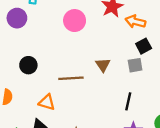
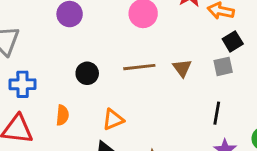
brown line: (71, 78) -> (139, 67), moved
orange triangle: (47, 102) -> (113, 120), turned -36

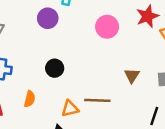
brown line: (139, 67) -> (97, 100), moved

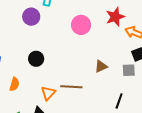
brown triangle: (132, 76) -> (101, 66), turned 32
orange triangle: (70, 109) -> (48, 93), turned -35

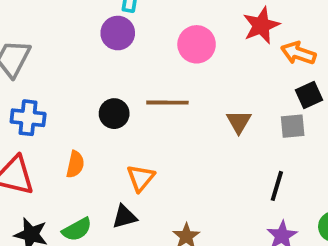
purple circle: (31, 17) -> (118, 33), moved
brown triangle: (101, 66) -> (239, 122), turned -32
brown line: (71, 87) -> (167, 103), moved

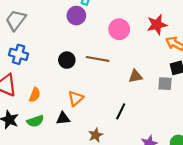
brown triangle: (239, 122) -> (135, 76), turned 40
orange semicircle: (75, 164) -> (35, 95), moved
black line: (277, 186) -> (121, 111), moved

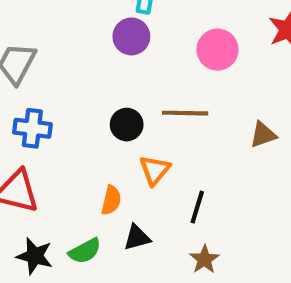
orange semicircle: (35, 95) -> (111, 200), moved
orange triangle: (76, 98) -> (155, 170), moved
black line: (121, 111) -> (197, 207), moved

